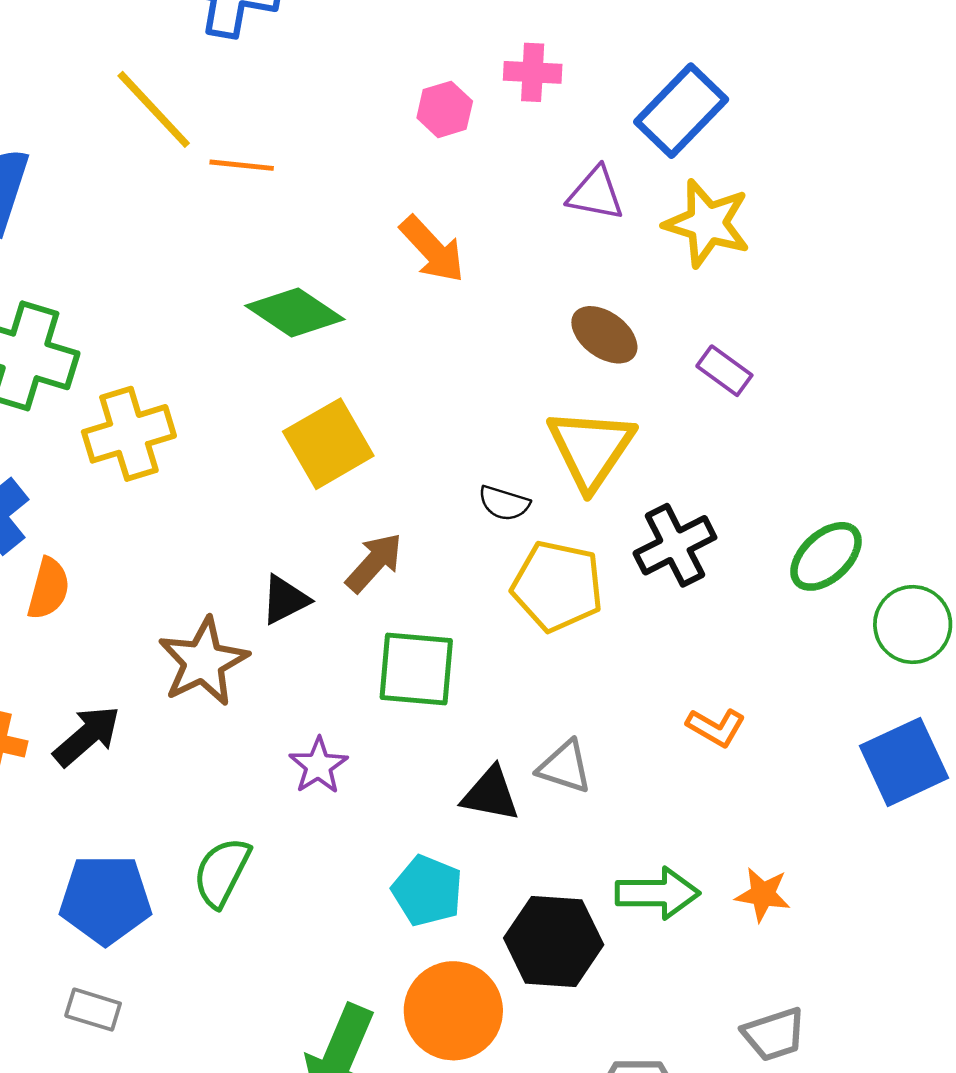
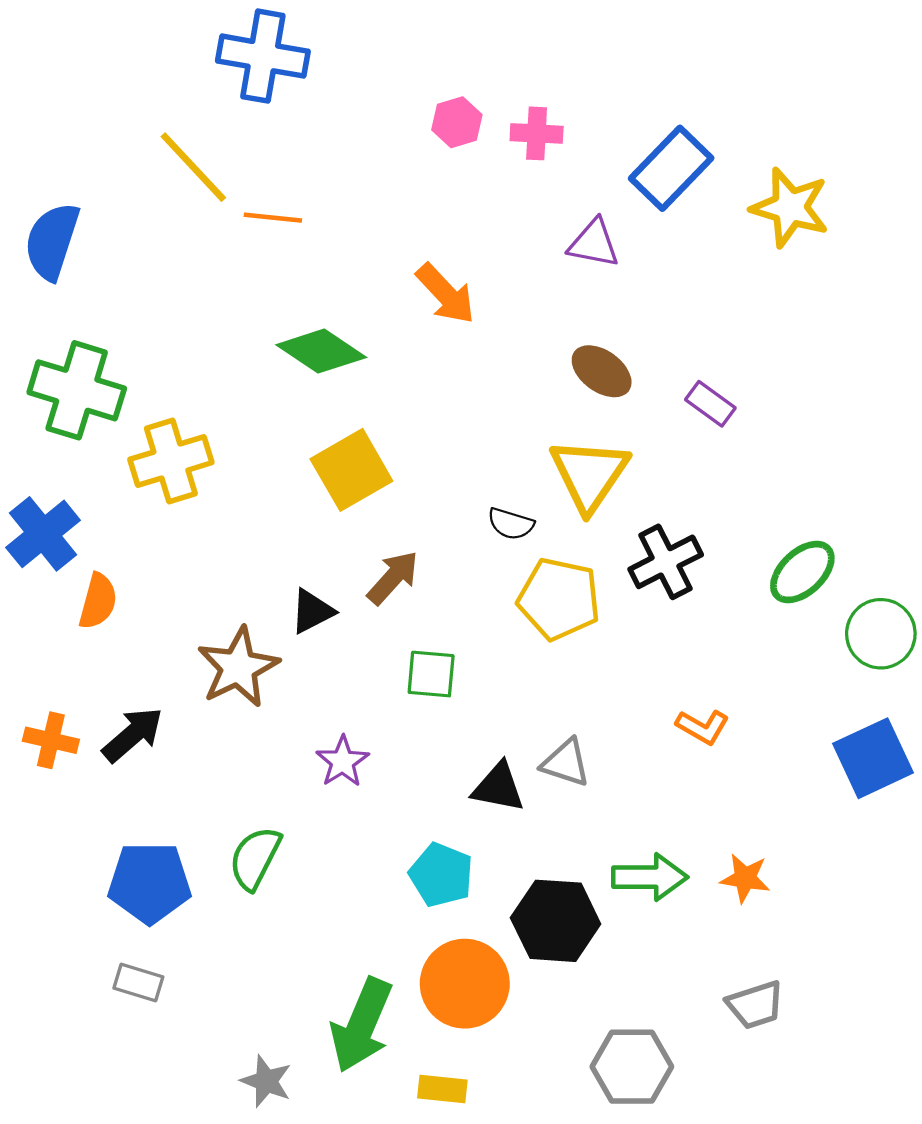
pink hexagon: (445, 109) -> (457, 122), moved
yellow star: (707, 223) -> (790, 207), moved
green square: (416, 669) -> (431, 674), size x0.7

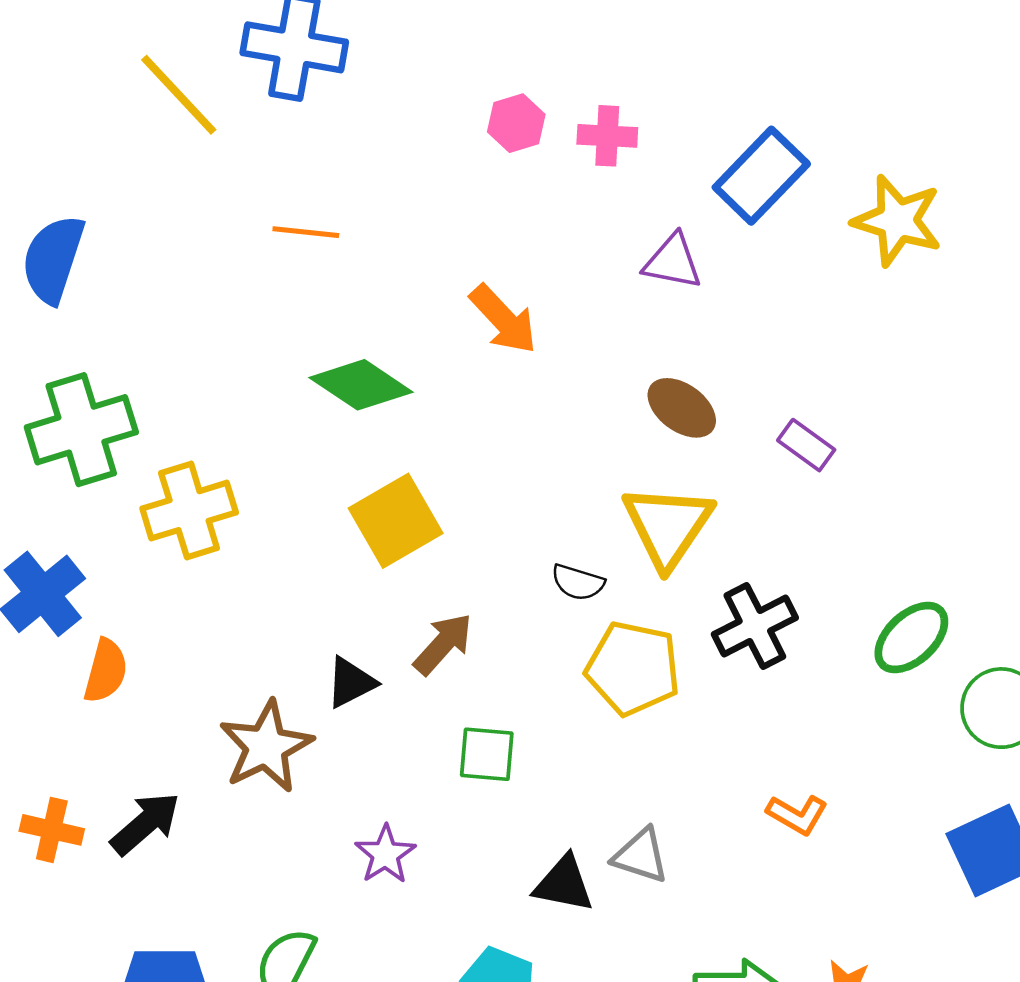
yellow line: (193, 167) -> (179, 95), moved
green cross: (77, 390) -> (81, 430), turned -34

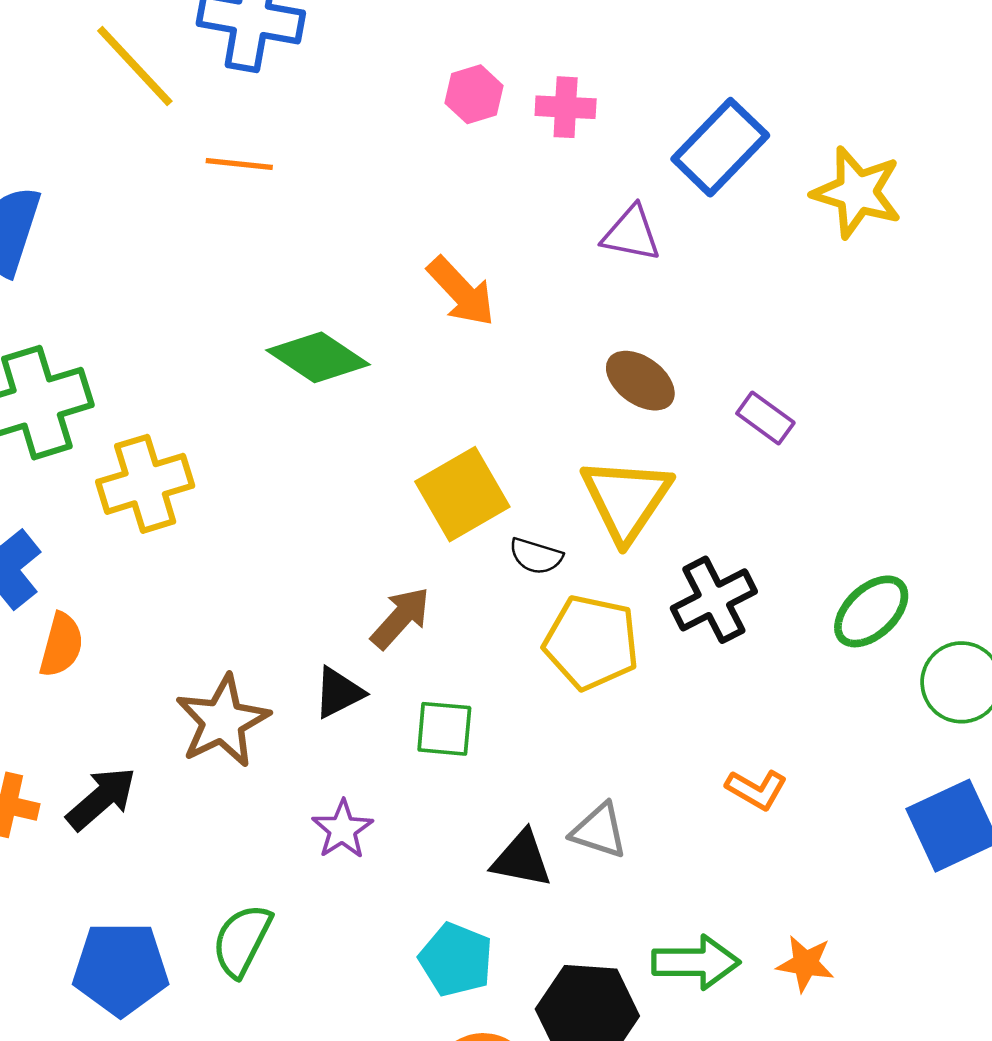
orange line: (306, 232) -> (239, 164), moved
yellow square: (396, 521) -> (462, 494), moved
black triangle: (351, 682) -> (339, 693), moved

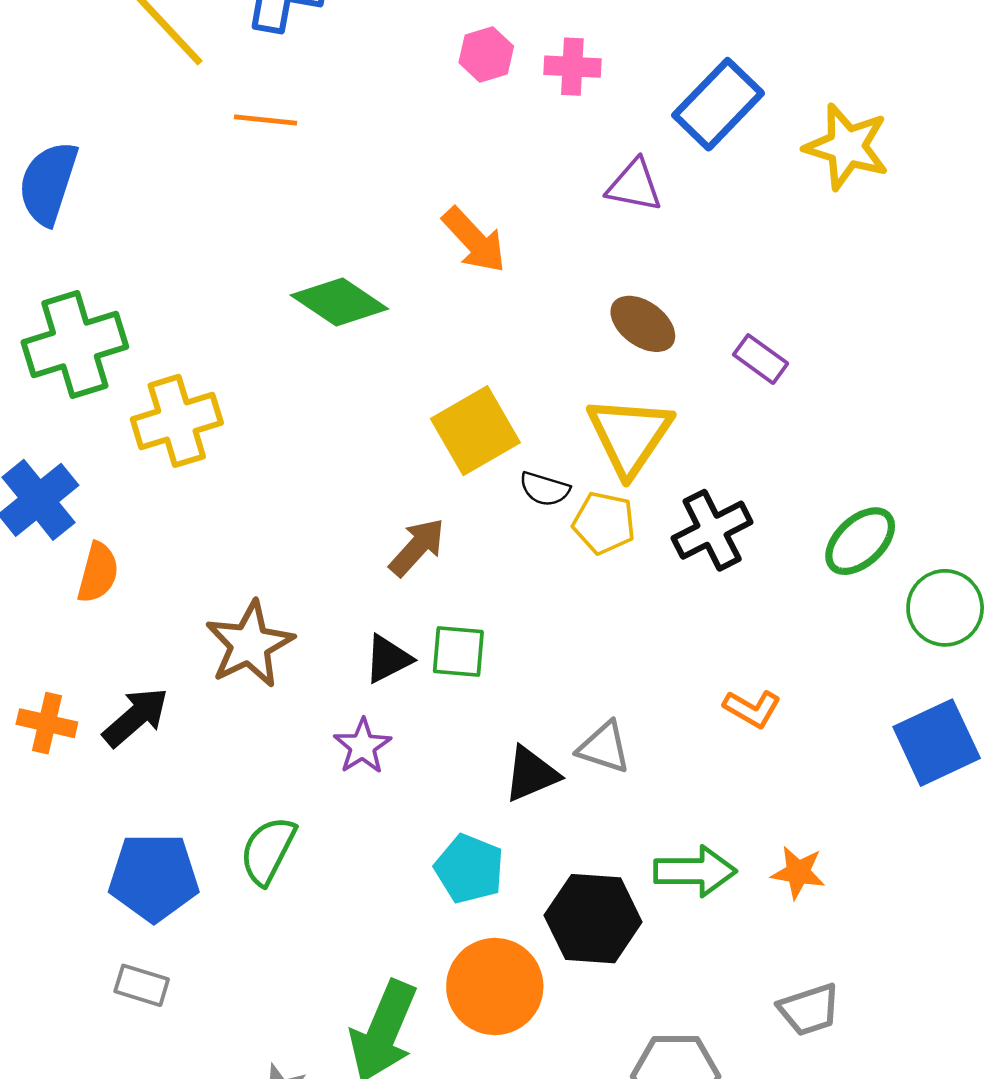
yellow pentagon: (591, 642) -> (604, 523), moved, size x0.7
black triangle: (339, 693) -> (388, 659), moved
black triangle: (522, 859) -> (531, 774), turned -34

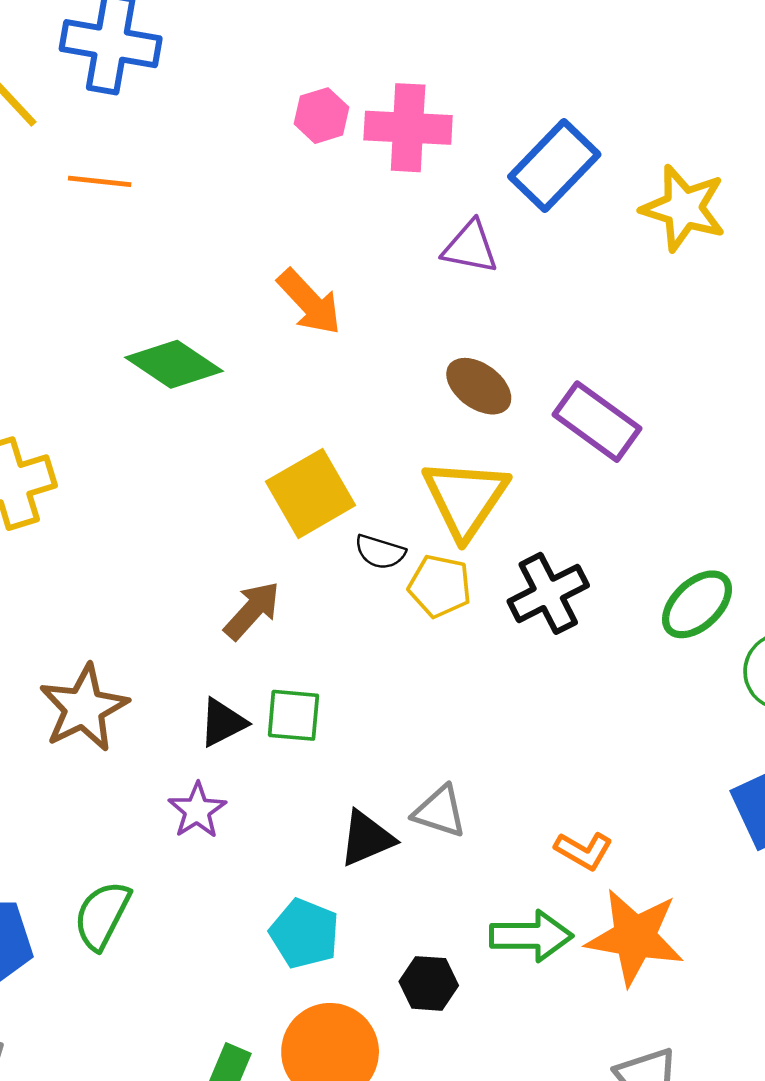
pink cross: (572, 67) -> (408, 128), size x1.5
purple rectangle: (761, 359) -> (597, 422), size x1.6
orange L-shape: (752, 709) -> (584, 851), moved
orange star: (798, 872) -> (635, 937), size x1.8
black hexagon: (593, 919) -> (429, 983), size x0.6

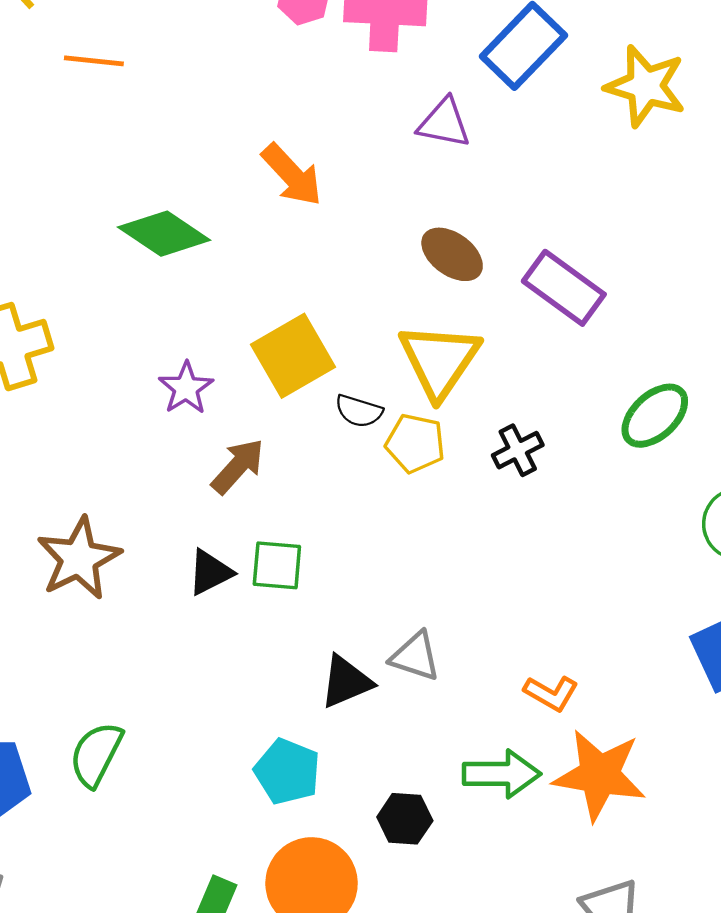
black cross: (548, 593) -> (518, 450), size x0.7
green ellipse: (697, 604) -> (655, 416), moved
purple star: (197, 810) -> (186, 388), moved

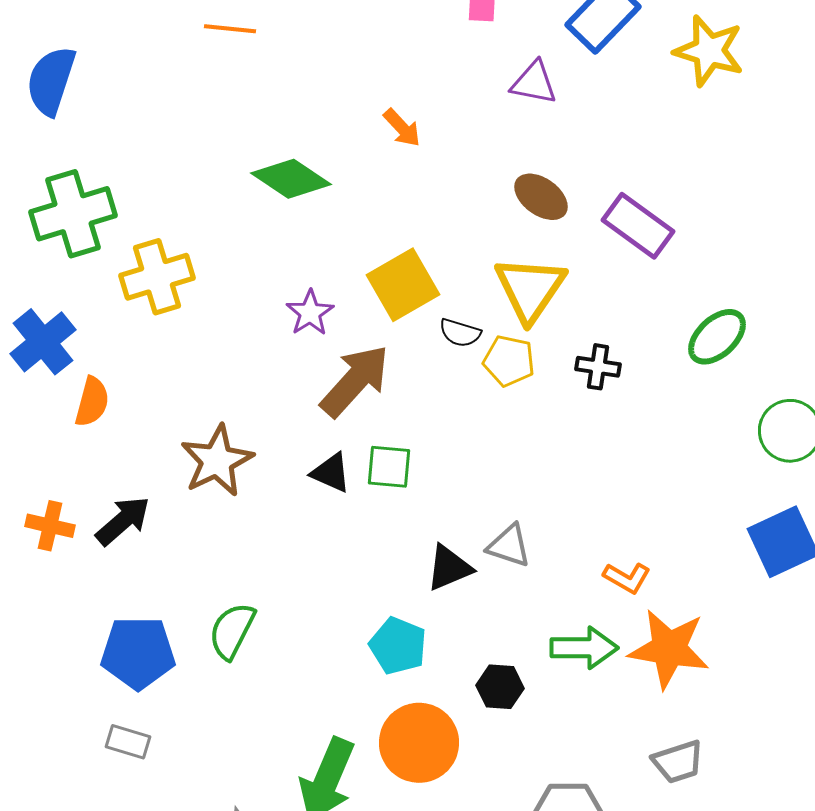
orange arrow: (292, 175) -> (402, 128), size x0.7
black cross: (518, 450) -> (598, 367), turned 36
brown arrow: (238, 466) -> (355, 381), size x1.5
black triangle: (210, 572) -> (331, 473), turned 51

